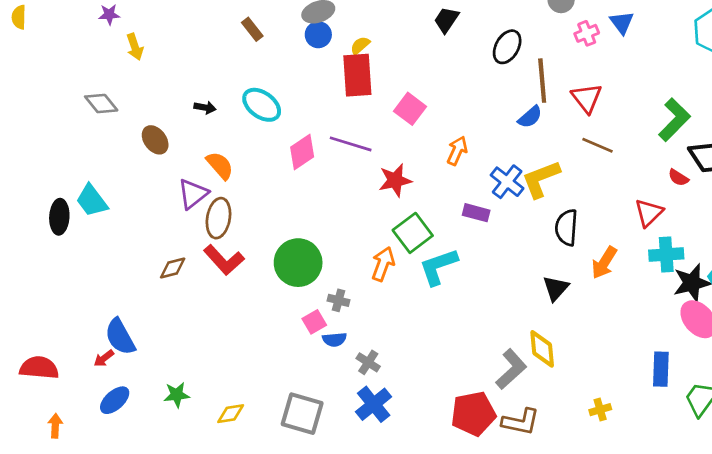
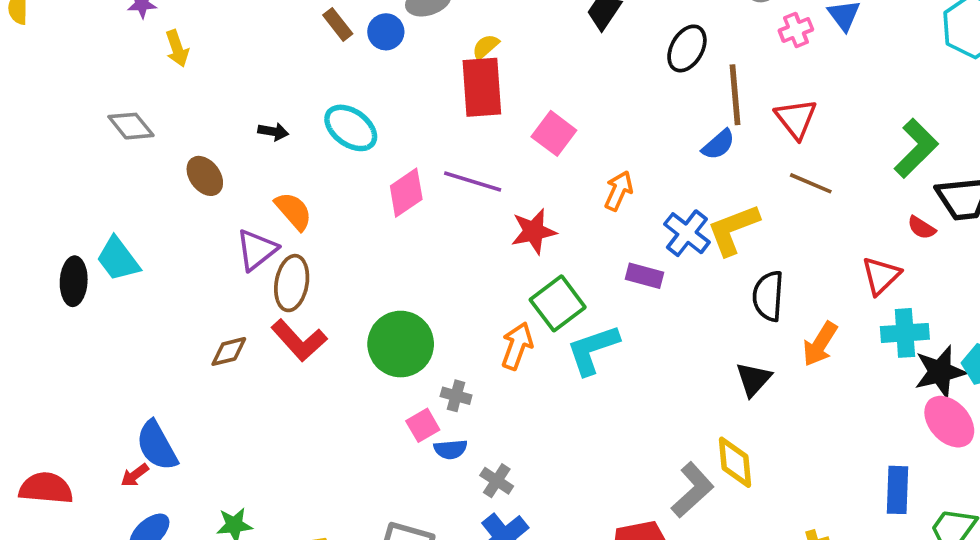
blue circle: (318, 35) -> (386, 32), moved

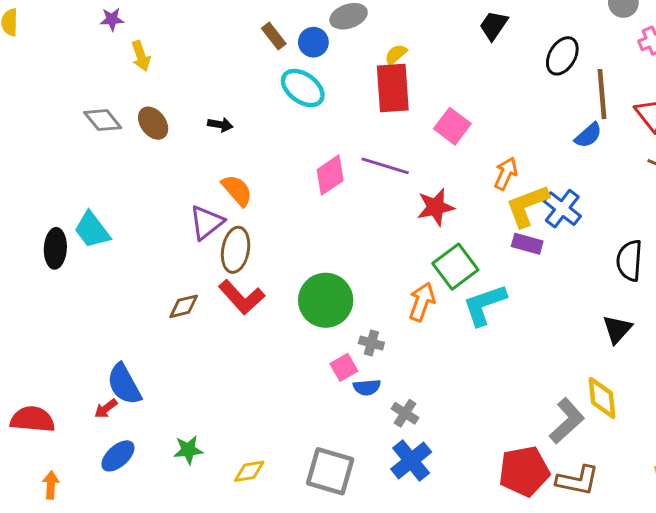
cyan ellipse: (351, 128) -> (303, 88), moved
brown ellipse: (205, 176) -> (153, 123), moved
yellow L-shape: (733, 230) -> (527, 206), moved

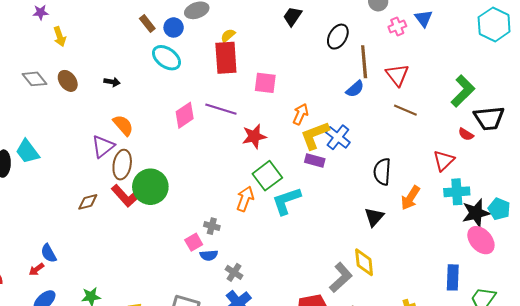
pink square: (452, 126) -> (265, 83), turned -30
green circle: (326, 300) -> (150, 187), moved
blue semicircle: (124, 384) -> (49, 253), size x0.7

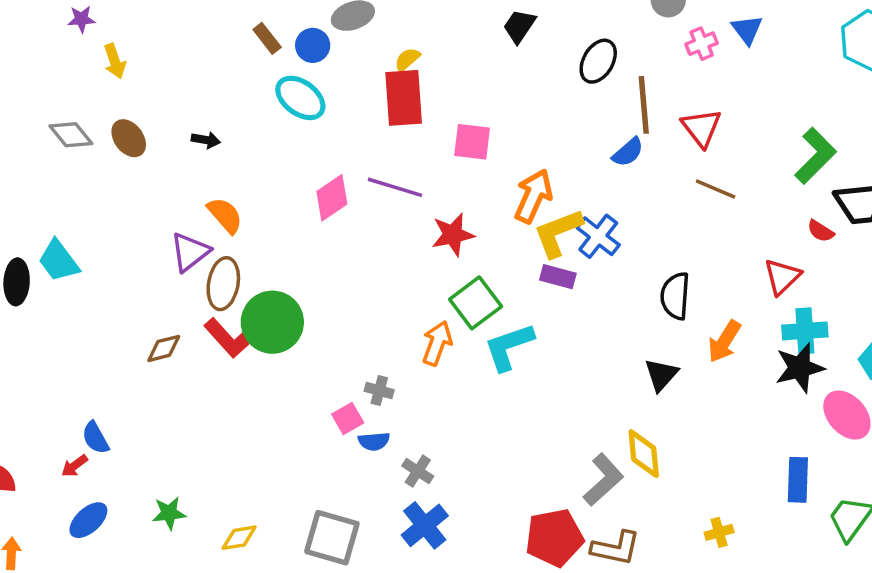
orange arrow: (301, 114) -> (533, 196), size x1.4
black star: (476, 213) -> (800, 368), moved

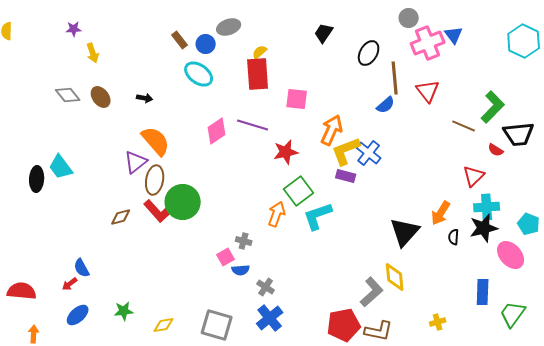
pink cross: (702, 44) -> (428, 43), size x1.8
brown line: (716, 189) -> (464, 126), moved
orange semicircle: (225, 215) -> (156, 141), size x1.4
black semicircle: (675, 296) -> (454, 237), moved, size x0.6
black triangle: (661, 375) -> (405, 232), size x1.5

